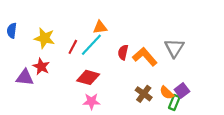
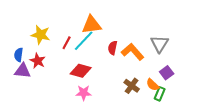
orange triangle: (100, 27) -> (92, 25), size x1.5
blue semicircle: (12, 31) -> (19, 55), moved
purple square: (182, 91) -> (167, 73), moved

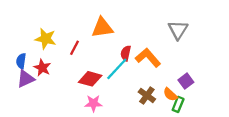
cyan line: (84, 41) -> (117, 69), moved
gray triangle: (160, 44) -> (178, 30), moved
purple triangle: (23, 71) -> (26, 79), turned -30

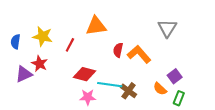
blue semicircle: (21, 61) -> (15, 42), moved
cyan line: (117, 69) -> (110, 85), moved, turned 55
brown cross: (147, 96) -> (129, 91), moved
green rectangle: (178, 104) -> (179, 98), moved

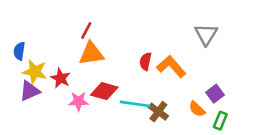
orange triangle: (96, 26) -> (91, 54), moved
yellow star: (43, 36) -> (35, 72), moved
red line: (70, 45) -> (86, 30), moved
red star: (40, 64) -> (61, 78), moved
pink star: (88, 97) -> (79, 101), moved

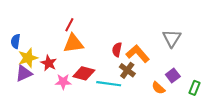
gray triangle: (206, 34) -> (172, 38), moved
yellow star: (35, 72) -> (28, 58), turned -30
brown cross: (158, 112) -> (127, 70), moved
green rectangle: (220, 121) -> (195, 88), moved

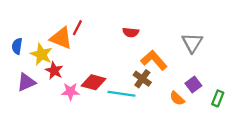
orange triangle: (73, 43) -> (61, 38), moved, turned 30
red semicircle: (117, 50) -> (131, 32), moved, turned -96
yellow star: (28, 58) -> (41, 54), moved, turned -30

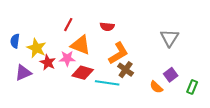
red semicircle: (131, 32) -> (107, 27), moved
orange triangle: (61, 38) -> (81, 45), moved
orange L-shape: (154, 60) -> (118, 53), moved, turned 100
pink star: (70, 91) -> (67, 58), moved

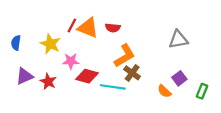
gray triangle: (170, 38) -> (178, 40), turned 48
orange triangle: (81, 45) -> (88, 28), moved
yellow star: (36, 48) -> (50, 44), moved
red star: (48, 62) -> (48, 82), moved

